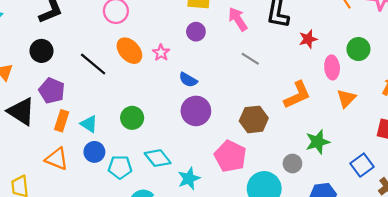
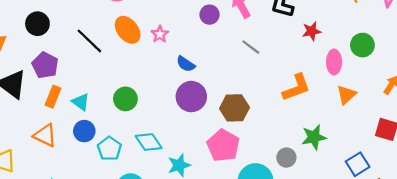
purple circle: (196, 32) -> (209, 15), moved
brown hexagon: (254, 119) -> (234, 108), moved
cyan pentagon: (120, 167) -> (109, 149), turned 30

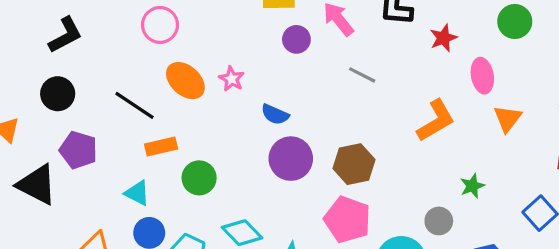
green circle: (362, 45) -> (515, 22), moved
orange rectangle: (53, 97) -> (161, 146), moved, turned 65
green star: (314, 137) -> (472, 186), size x0.7

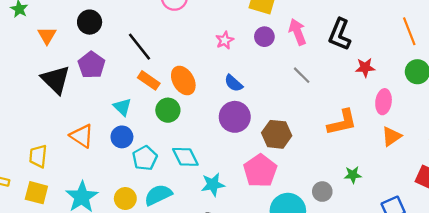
pink star: (232, 79) -> (225, 40), moved
orange ellipse: (185, 81) -> (183, 81), moved
orange rectangle: (161, 146) -> (149, 80), turned 30

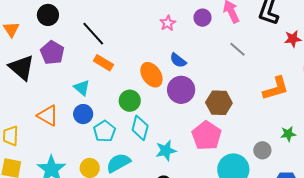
orange ellipse: (183, 81) -> (151, 75), moved
green circle: (168, 110) -> (130, 101), moved
cyan diamond: (185, 157) -> (140, 128), turned 45

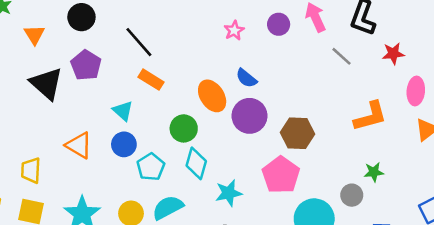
gray line: (237, 49) -> (342, 56), moved
green star: (288, 134) -> (374, 172), moved

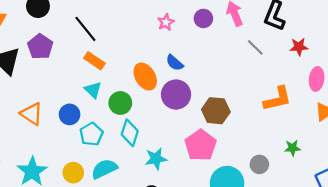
cyan triangle: (123, 111) -> (93, 90), moved
green star: (374, 172) -> (292, 148), moved

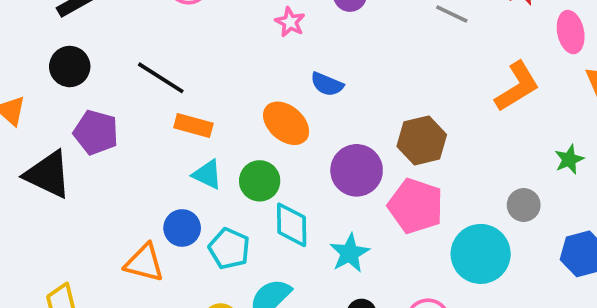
purple circle: (176, 95) -> (357, 170), moved
orange triangle: (32, 114) -> (144, 263), moved

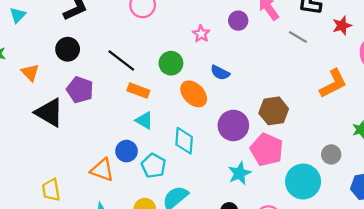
green circle: (260, 181) -> (171, 63), moved
cyan diamond: (292, 225) -> (184, 141), moved
cyan star: (350, 253) -> (240, 173), moved

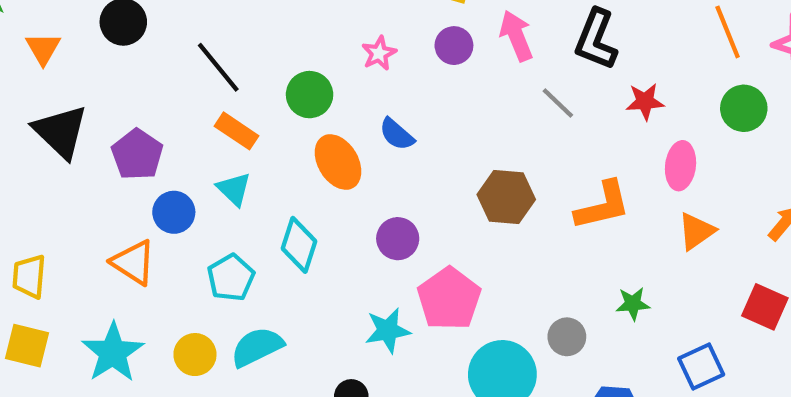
purple pentagon: (80, 90) -> (137, 154), moved
brown hexagon: (274, 111) -> (506, 197), moved
purple circle: (233, 125) -> (398, 239), size x0.7
blue circle: (127, 151) -> (174, 212), moved

